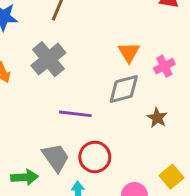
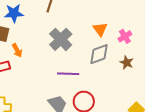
gray cross: (48, 59) -> (61, 39), moved
brown star: (157, 118) -> (127, 63), moved

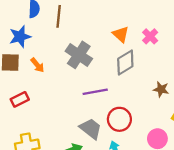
orange arrow: (17, 50) -> (37, 65), moved
brown star: (127, 63) -> (161, 89), moved

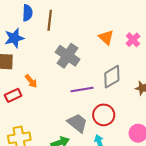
gray diamond: (125, 63) -> (112, 77), moved
orange arrow: (37, 65) -> (31, 81), moved

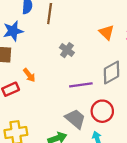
gray cross: (68, 56) -> (67, 50), size x0.6

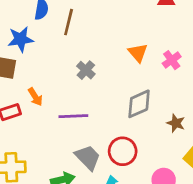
purple line: (81, 85) -> (73, 116), moved

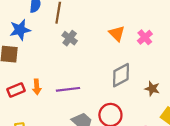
gray cross: (86, 70) -> (70, 38), moved
orange arrow: (35, 97) -> (37, 87), moved, turned 32

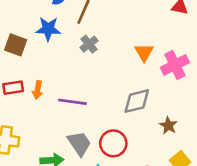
blue star: (20, 30) -> (48, 29), moved
pink cross: (145, 37) -> (175, 65), size x1.5

